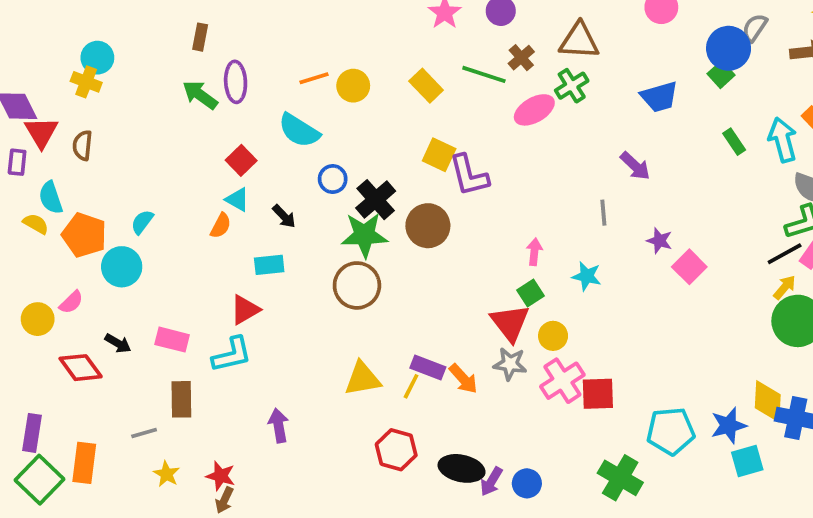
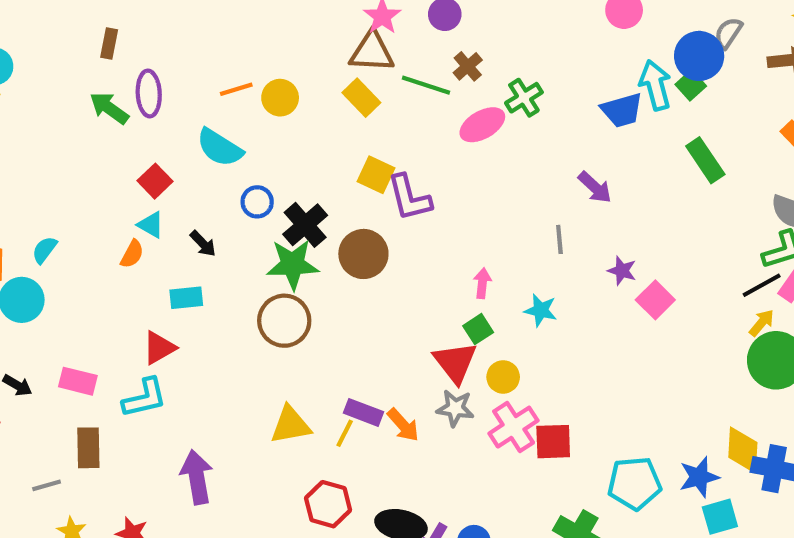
brown triangle: (579, 41) -> (372, 52), moved
cyan arrow: (783, 140) -> (655, 85), moved
green rectangle: (734, 142) -> (705, 160), size x1.5
purple arrow: (279, 425) -> (197, 477), size x1.4

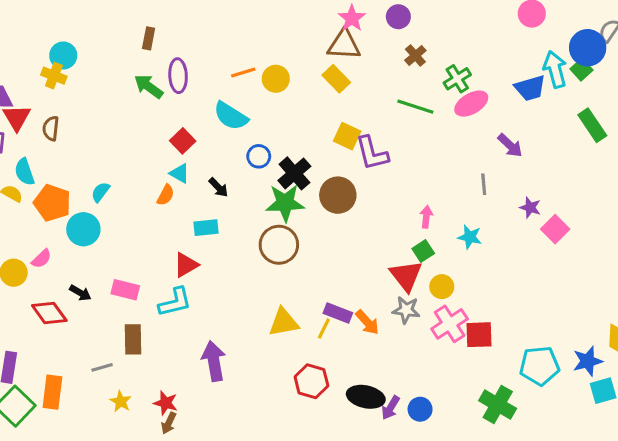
green line: (426, 85) -> (415, 107), moved
pink ellipse: (482, 125) -> (471, 104), moved

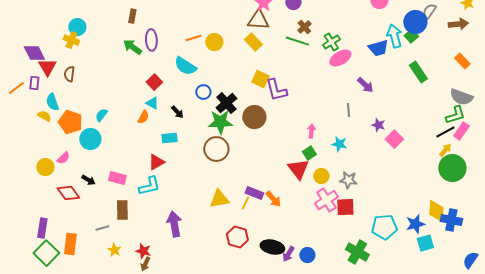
green line: (415, 107) -> (297, 41), moved
gray star: (406, 310) -> (348, 180), moved

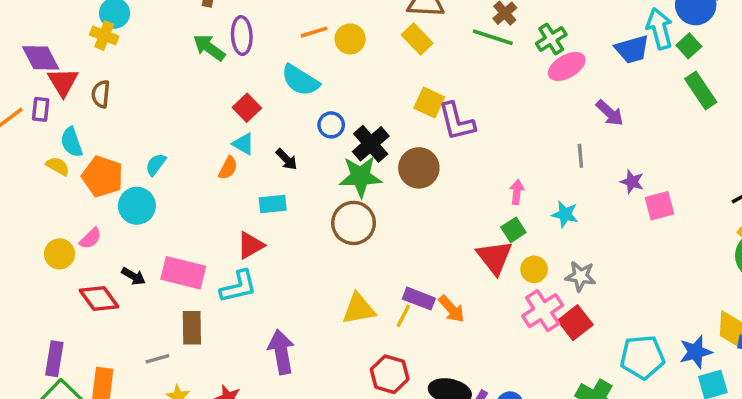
green square: (411, 36) -> (689, 46), moved
pink square: (394, 139) -> (660, 206), turned 30
pink rectangle: (117, 178) -> (183, 273), size x1.4
red square: (345, 207) -> (575, 323), turned -36

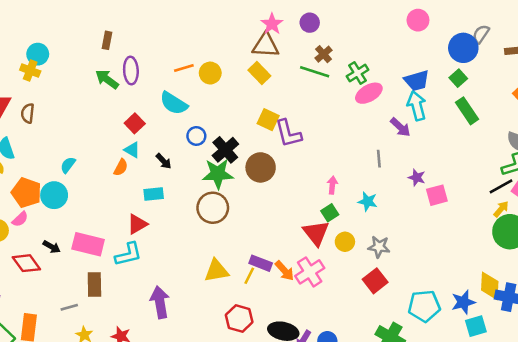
cyan arrow: (660, 29) -> (417, 106), moved
orange pentagon: (102, 177) -> (26, 193), moved
pink cross: (543, 311) -> (310, 272), moved

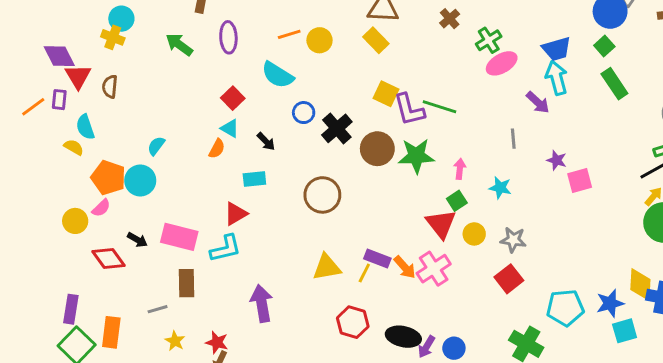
green line: (315, 72) -> (439, 107), moved
green arrow: (107, 79) -> (179, 45), moved
green star: (218, 174) -> (416, 156), moved

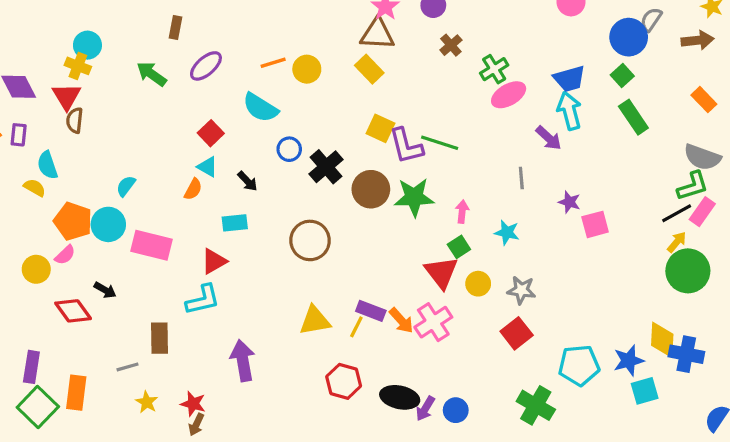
purple ellipse: (228, 37) -> (206, 66), turned 52
red triangle: (78, 76) -> (67, 96), moved
pink rectangle: (179, 237) -> (152, 245), moved

